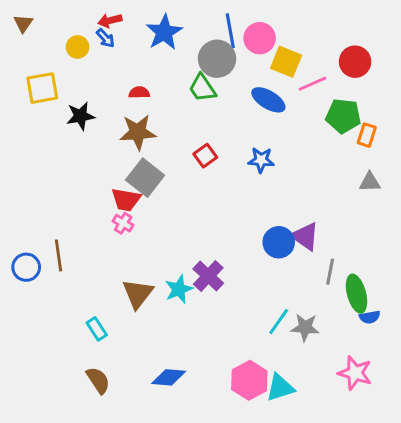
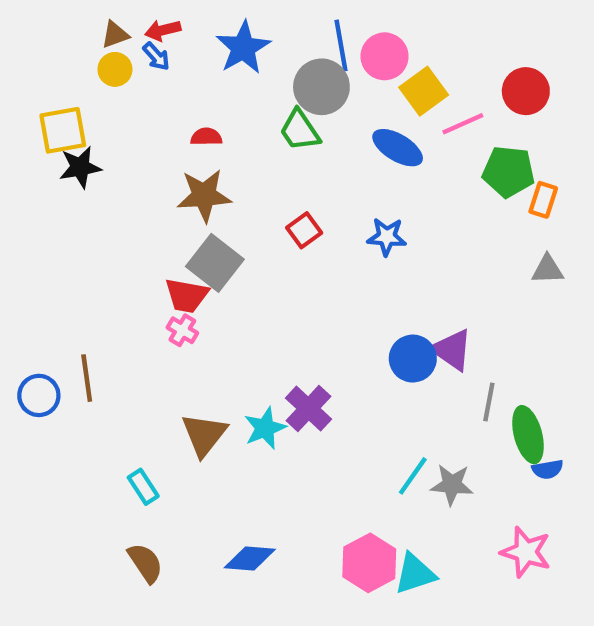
brown triangle: (23, 23) -> (115, 35), moved, turned 36
yellow square: (286, 62) -> (424, 91), turned 32
black star: (80, 116) -> (80, 167), moved

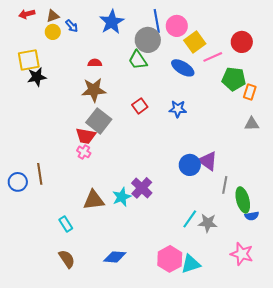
red arrow: (163, 30) -> (27, 14), moved
brown triangle: (204, 435) -> (94, 200), turned 45

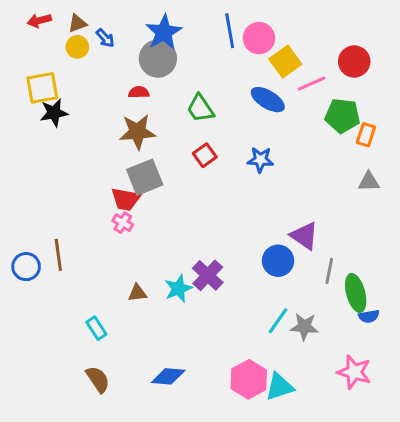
gray circle: (148, 40) -> (158, 59), moved
green trapezoid: (138, 60) -> (200, 108), moved
gray square: (99, 121) -> (145, 177), turned 30
blue circle: (190, 165) -> (278, 261), moved
brown triangle: (94, 200) -> (137, 293), size x0.6

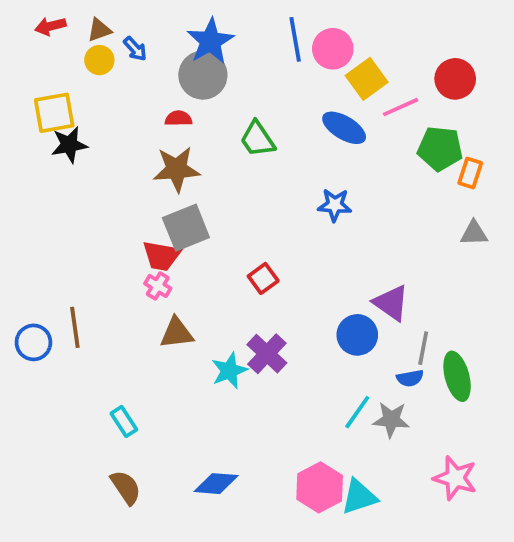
red square: (205, 155) -> (263, 278), moved
brown triangle: (137, 293) -> (177, 333), moved, size x1.4
blue semicircle: (369, 316) -> (410, 378), moved

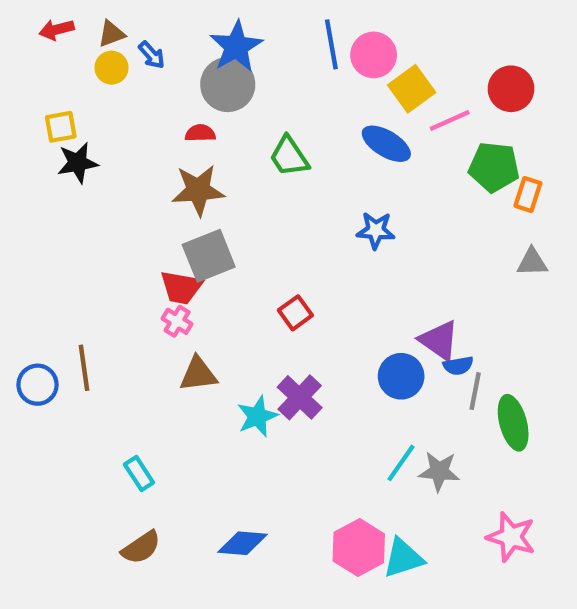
yellow square: (54, 113) -> (61, 127), size x0.7
blue semicircle: (410, 378) -> (458, 366), moved
brown semicircle: (126, 487) -> (141, 547), turned 90

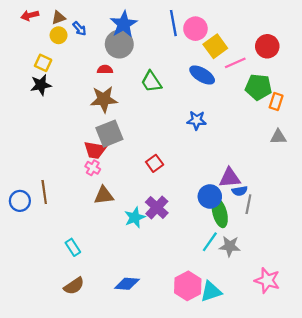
yellow square: (61, 127) -> (43, 63), moved, turned 35
purple triangle: (439, 340) -> (230, 178), turned -40
green ellipse: (513, 423) -> (220, 213), moved

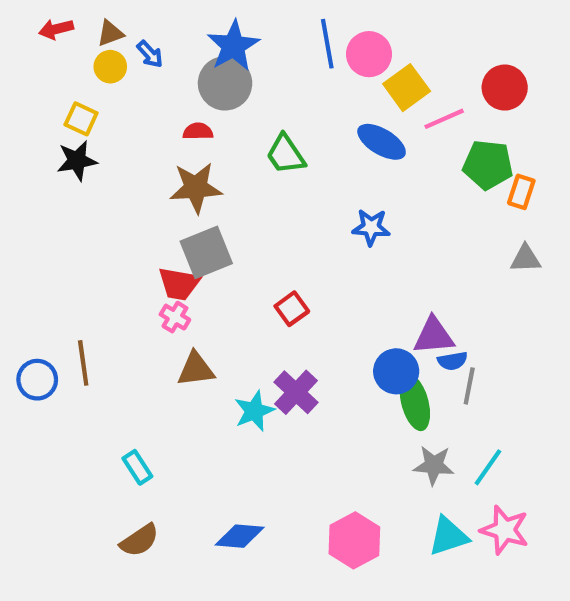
cyan line: (210, 242) -> (488, 467), moved
cyan triangle: (211, 291) -> (448, 536), moved

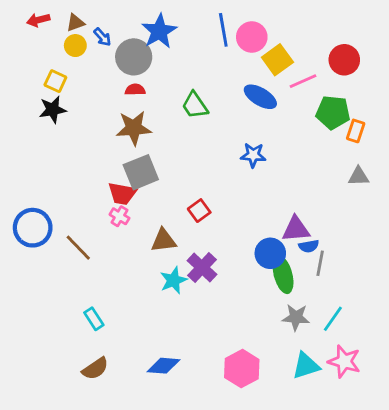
gray circle: (225, 83) -> (134, 57), moved
brown line: (83, 363) -> (78, 248), moved, turned -36
brown triangle: (196, 369) -> (164, 240), moved
blue circle: (37, 380) -> (33, 228), moved, size x1.4

